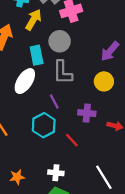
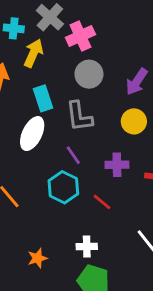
gray circle: (60, 41) -> (89, 74), moved

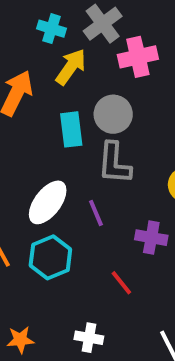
gray circle: (89, 74) -> (113, 114), moved
white ellipse: (32, 134) -> (48, 202), moved
cyan hexagon: (63, 187) -> (50, 257), moved

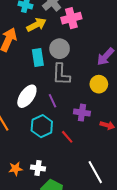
yellow arrow: (71, 67) -> (36, 25), turned 30
cyan hexagon: (50, 257) -> (42, 126), moved
white cross: (89, 338) -> (38, 168), moved

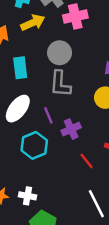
cyan rectangle: (38, 57) -> (20, 68), moved
purple cross: (82, 113) -> (71, 129), moved, turned -35
red line: (67, 137) -> (87, 161), moved

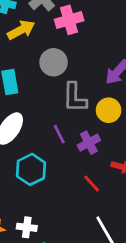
gray L-shape: (60, 84) -> (75, 98), moved
purple line: (48, 115) -> (59, 134), moved
purple cross: (71, 129) -> (89, 143), moved

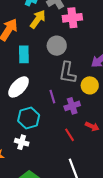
yellow arrow: (21, 30) -> (38, 19), turned -36
white cross: (27, 227) -> (22, 142), moved

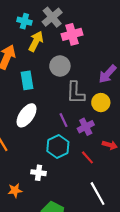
cyan hexagon: (29, 118) -> (58, 146), moved

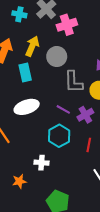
yellow arrow: (36, 41) -> (32, 46), moved
white ellipse: (27, 115) -> (27, 107), turned 40
purple line: (64, 120) -> (63, 109), turned -32
red line: (87, 157) -> (89, 145), turned 56

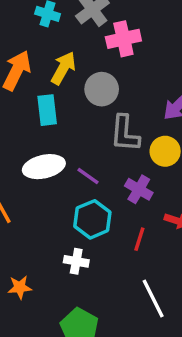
purple line: (63, 109) -> (88, 176), moved
purple cross: (85, 115) -> (139, 189), turned -35
white cross: (42, 163) -> (76, 261), moved

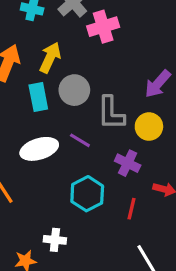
gray circle: (102, 89) -> (74, 90), moved
purple line: (88, 176) -> (80, 140), moved
white cross: (76, 261) -> (55, 240), moved

